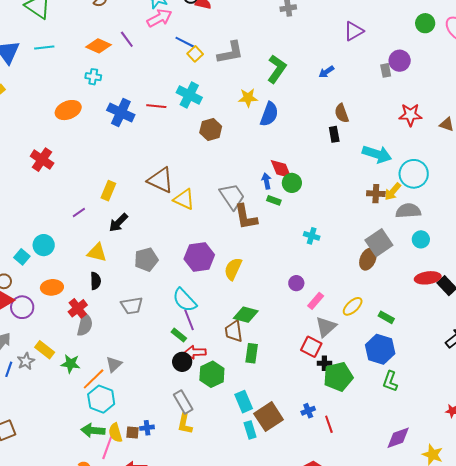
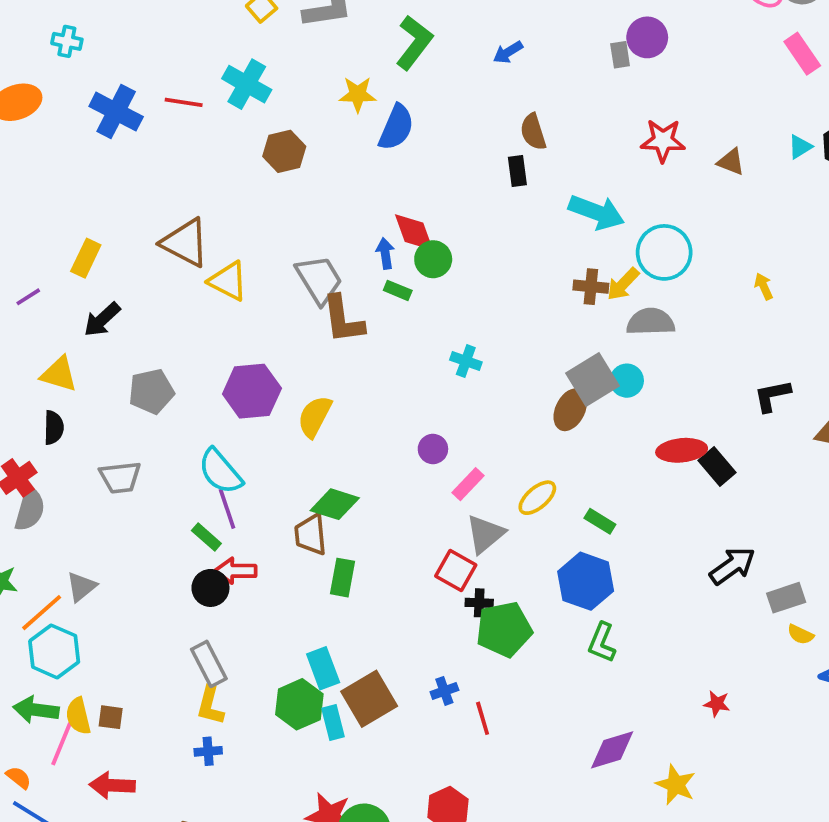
cyan circle: (421, 239) -> (627, 381), moved
green hexagon: (212, 374) -> (299, 704), moved
blue cross: (147, 428) -> (208, 751), moved

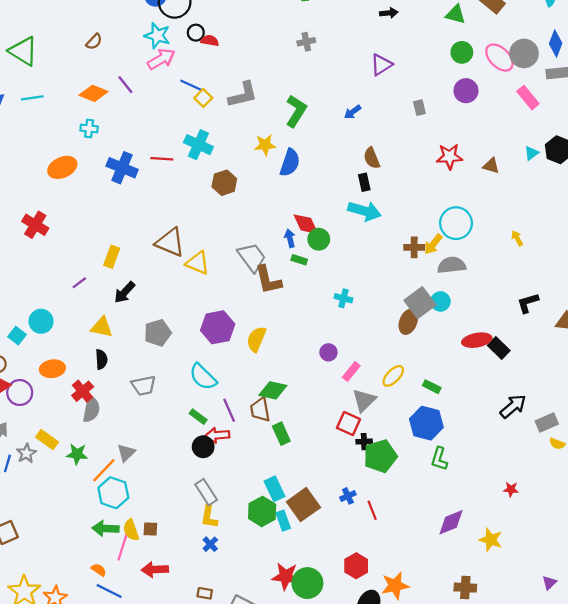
purple circle: (647, 37) -> (466, 91), moved
cyan arrow: (596, 212) -> (364, 211), moved
purple line: (227, 509) -> (229, 410), moved
green rectangle: (342, 578) -> (281, 434), turned -30
blue cross: (208, 751) -> (210, 544), turned -35

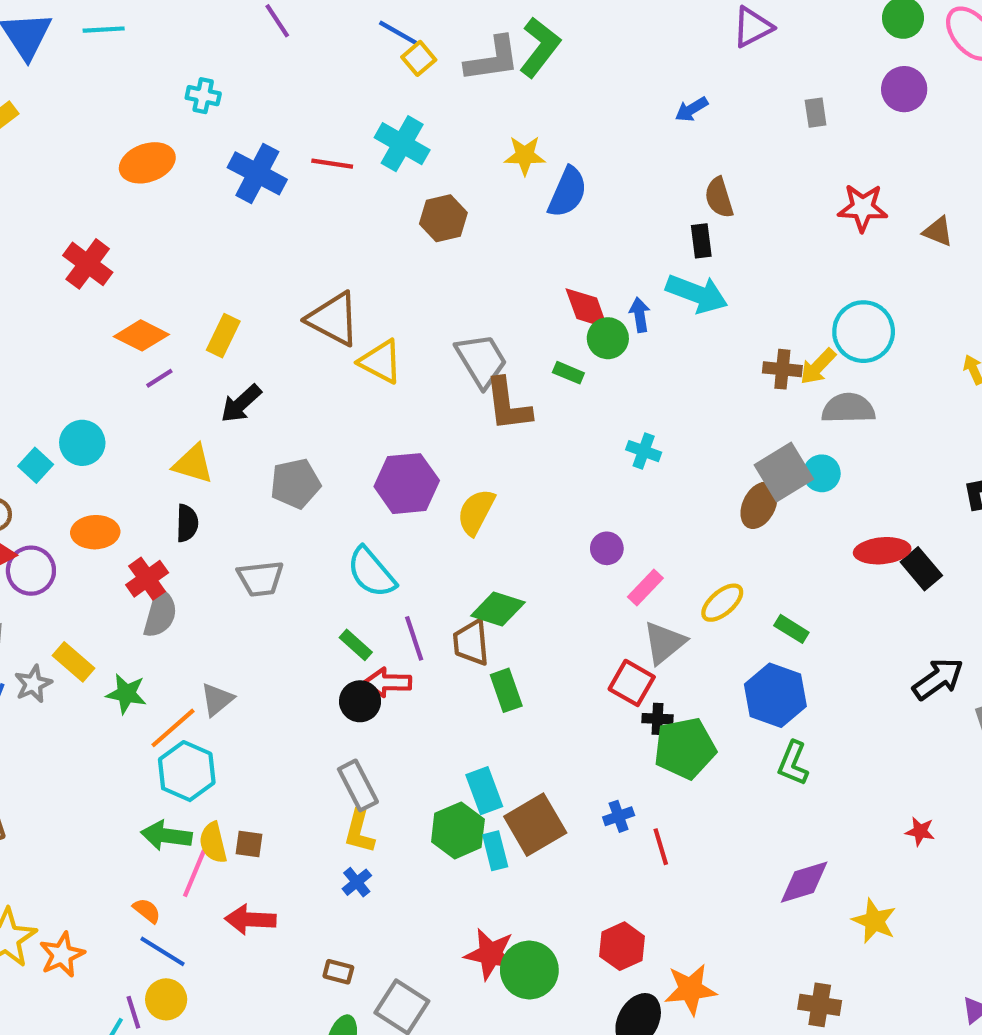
orange diamond: (94, 93) -> (141, 335), moved
green L-shape: (296, 111) -> (540, 47), moved
blue arrow: (290, 238) -> (640, 315), moved

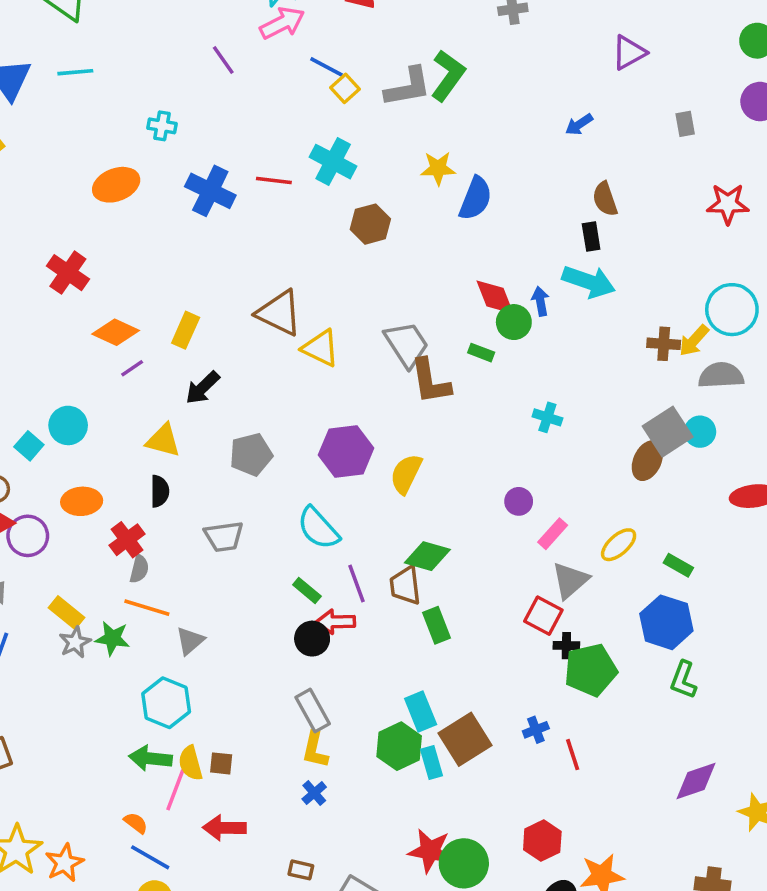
gray semicircle: (160, 613) -> (139, 569), size x0.7
gray star: (33, 684) -> (75, 642), moved
orange line: (173, 728) -> (147, 608), moved, turned 60

